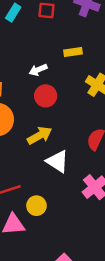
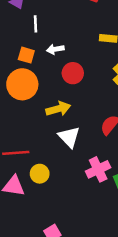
white arrow: (38, 70) -> (55, 49), moved

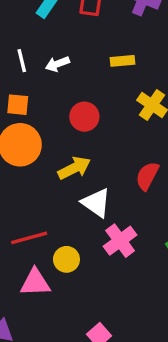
white arrow: (55, 49) -> (57, 64), moved
pink cross: (98, 169) -> (120, 241), moved

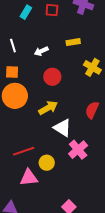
white arrow: (57, 64) -> (41, 51), moved

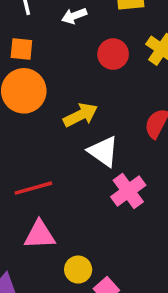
red circle: (52, 77) -> (113, 54), moved
yellow circle: (47, 163) -> (78, 270), moved

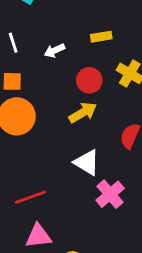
yellow arrow: (80, 115) -> (83, 113), moved

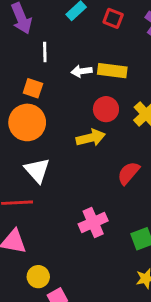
yellow rectangle: (101, 37) -> (112, 71), moved, size x1.4
white triangle: (87, 162) -> (37, 170), moved

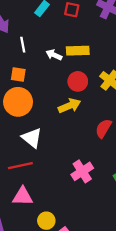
white arrow: (82, 71) -> (54, 55), turned 42

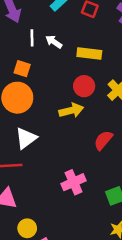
white arrow: (54, 55) -> (54, 42), moved
white triangle: (32, 138) -> (26, 138), turned 35

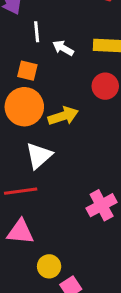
white arrow: (54, 42) -> (63, 48), moved
yellow arrow: (71, 110) -> (63, 116), moved

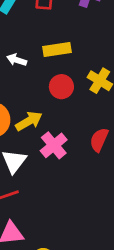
pink cross: (102, 205) -> (54, 145), moved

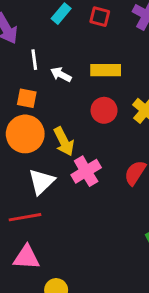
yellow arrow: (29, 121) -> (64, 141), turned 84

